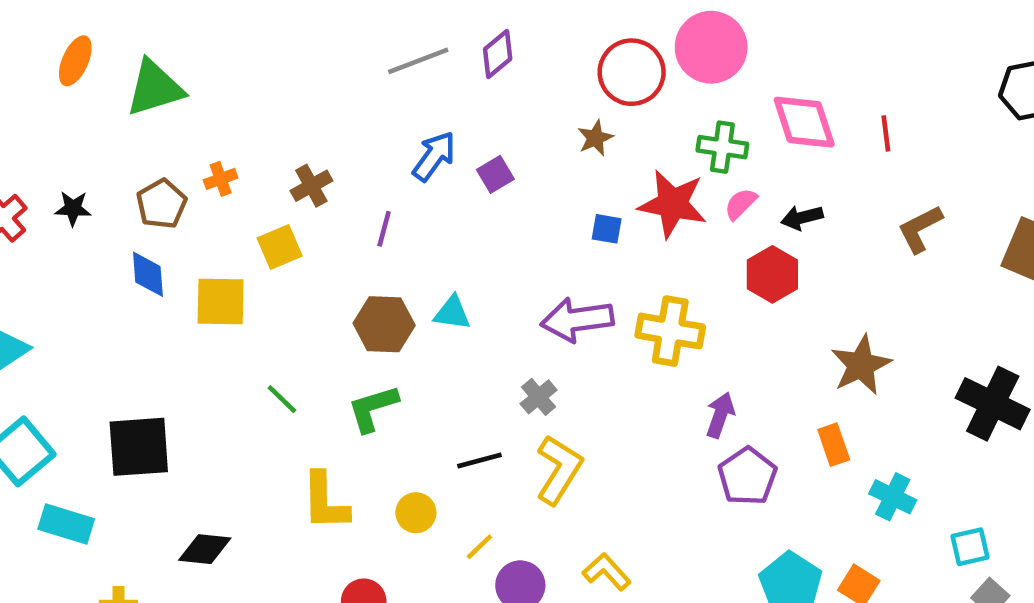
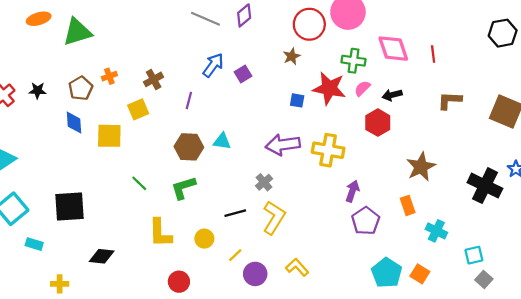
orange ellipse: (75, 61) -> (39, 19), turned 50
gray line: (418, 61) -> (205, 19), turned 44
brown L-shape: (920, 229) -> (450, 100), turned 30
cyan rectangle: (66, 524) -> (34, 244), size x0.7

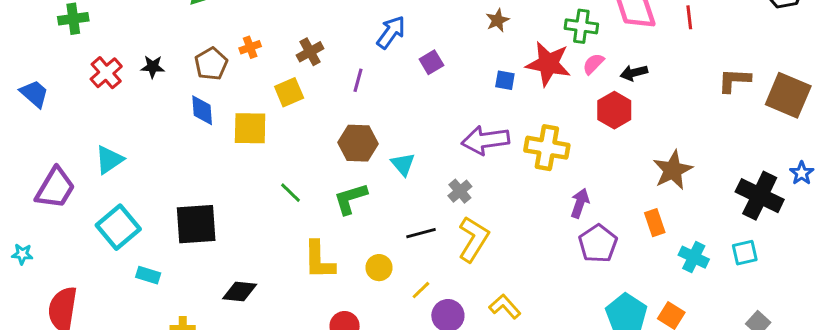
purple square: (243, 74) -> (431, 62), moved
brown L-shape: (450, 100) -> (734, 80), moved
cyan triangle: (222, 141) -> (403, 164), moved, turned 42
cyan square: (474, 255) -> (745, 253), moved

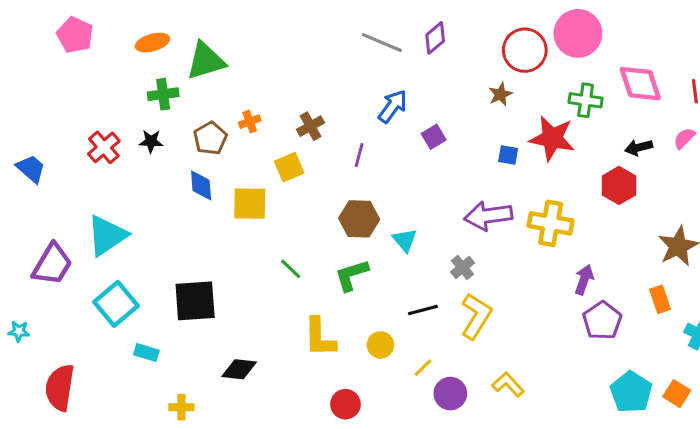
green cross: (73, 19) -> (163, 94), moved
pink semicircle: (593, 64) -> (684, 138), moved
cyan triangle: (109, 160) -> (107, 236), size x1.4

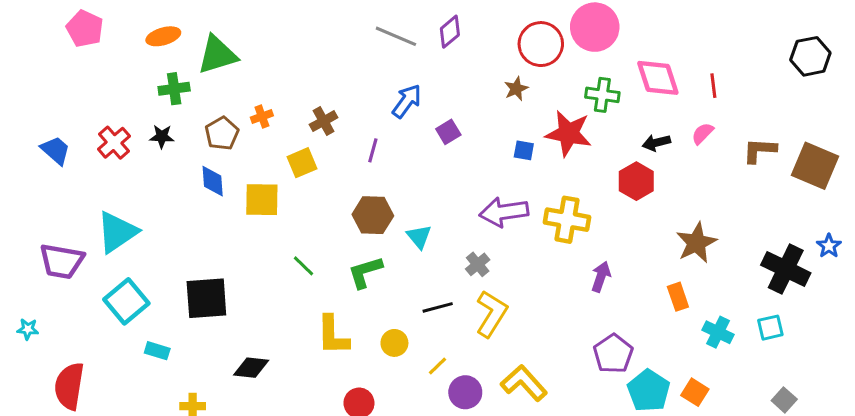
blue trapezoid: (31, 169) -> (55, 150), moved
purple trapezoid: (52, 264) -> (62, 261), turned 69
purple pentagon: (602, 321) -> (613, 354), moved
yellow L-shape: (508, 384) -> (524, 383), size x1.4

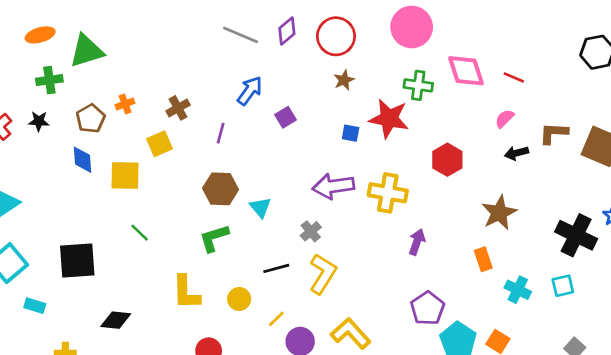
red circle: (541, 44) -> (336, 36), moved
red line: (713, 86) -> (514, 77), turned -60
black arrow: (656, 143) -> (516, 153), moved
green line: (304, 266) -> (140, 233), moved

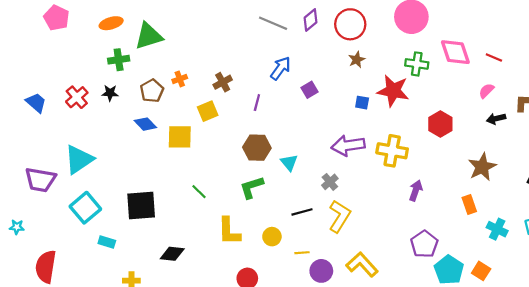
blue diamond: (83, 160) -> (145, 124), turned -40
green line: (140, 233) -> (199, 192), moved
yellow line: (276, 319) -> (302, 253), turned 40

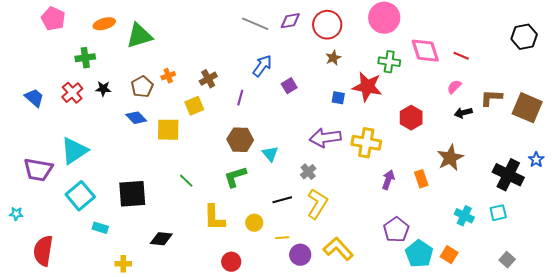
purple diamond: (311, 20) -> (290, 21), turned 30
green cross: (119, 60) -> (85, 58), moved
orange rectangle: (469, 204) -> (421, 179), moved

